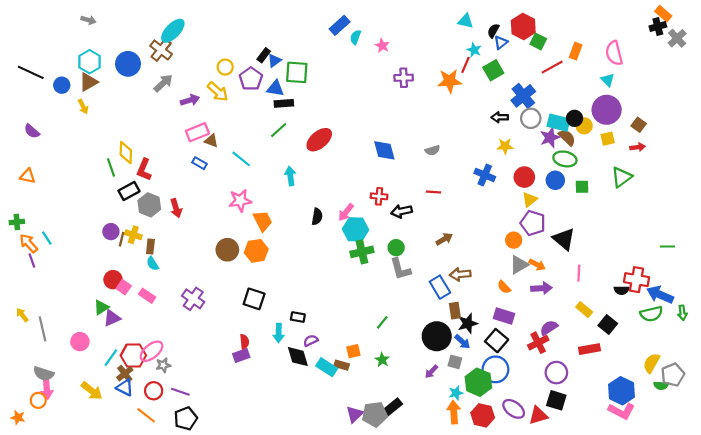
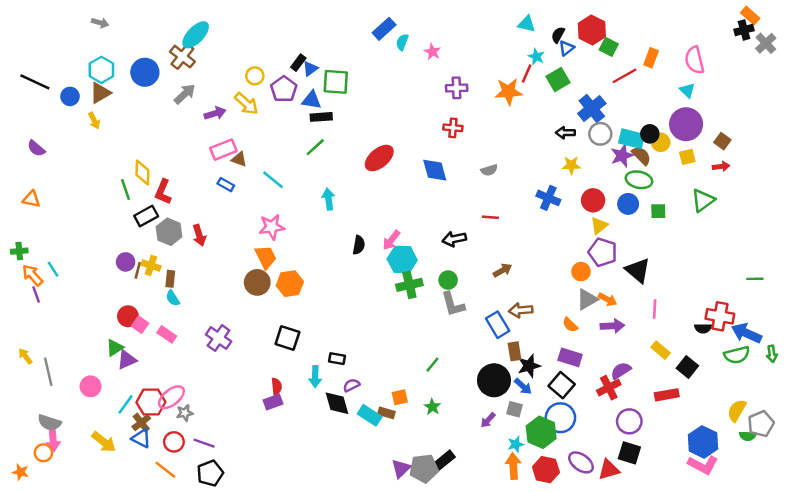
red ellipse: (319, 140) -> (379, 158), moved
red cross: (379, 196) -> (453, 128), moved
orange trapezoid: (263, 221) -> (266, 257), moved

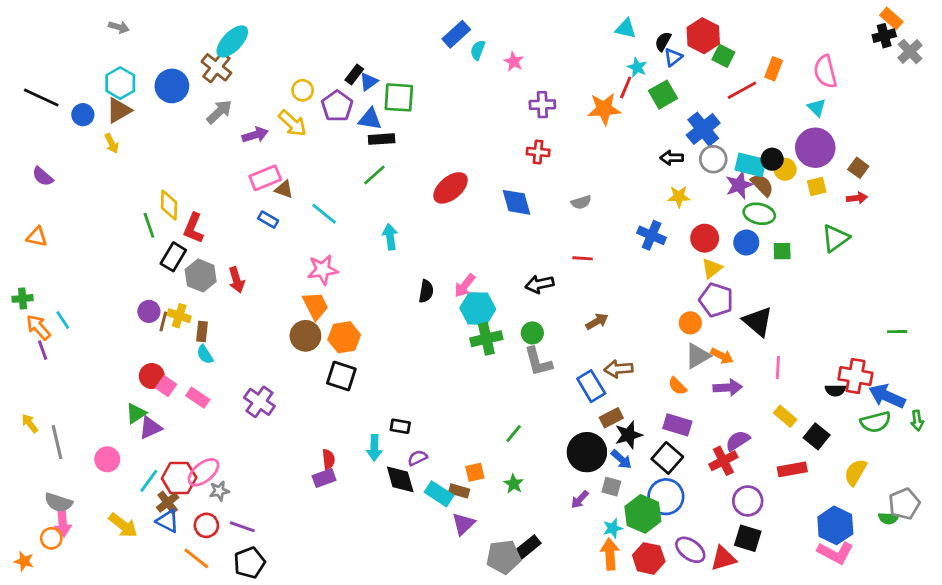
black rectangle: (146, 216) -> (173, 257), turned -30
black square: (287, 338) -> (341, 376), moved
brown rectangle: (515, 351) -> (611, 418), turned 72
yellow semicircle: (737, 410) -> (855, 472), moved
purple triangle: (401, 468) -> (463, 524), moved

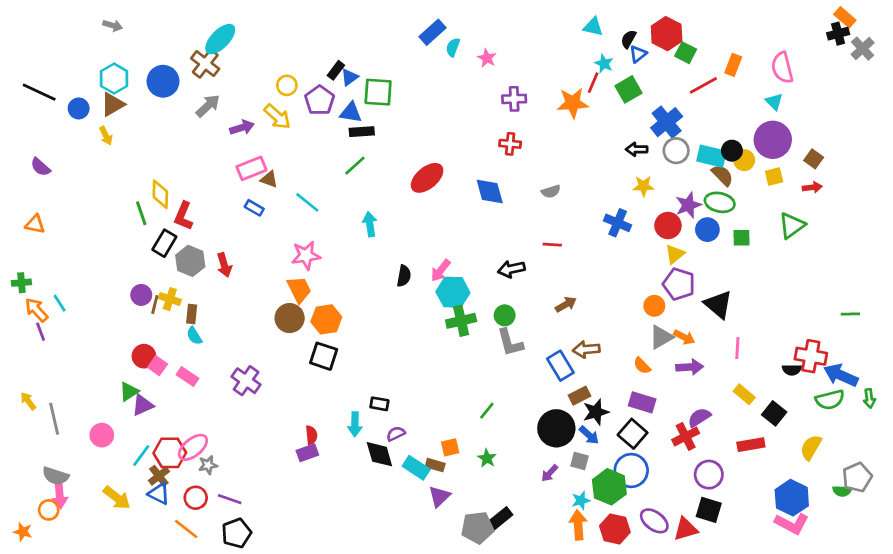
purple star: (739, 185) -> (688, 205), moved

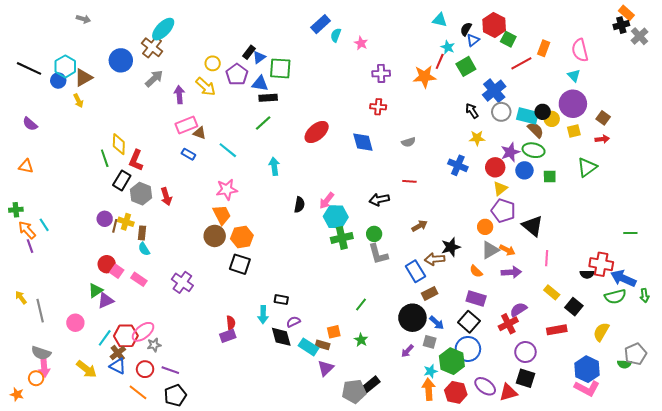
cyan hexagon: (114, 79) -> (65, 66), moved
purple arrow: (242, 128) -> (179, 95), turned -78
black arrow: (637, 149) -> (472, 111), turned 56
black star: (596, 412) -> (451, 247), moved

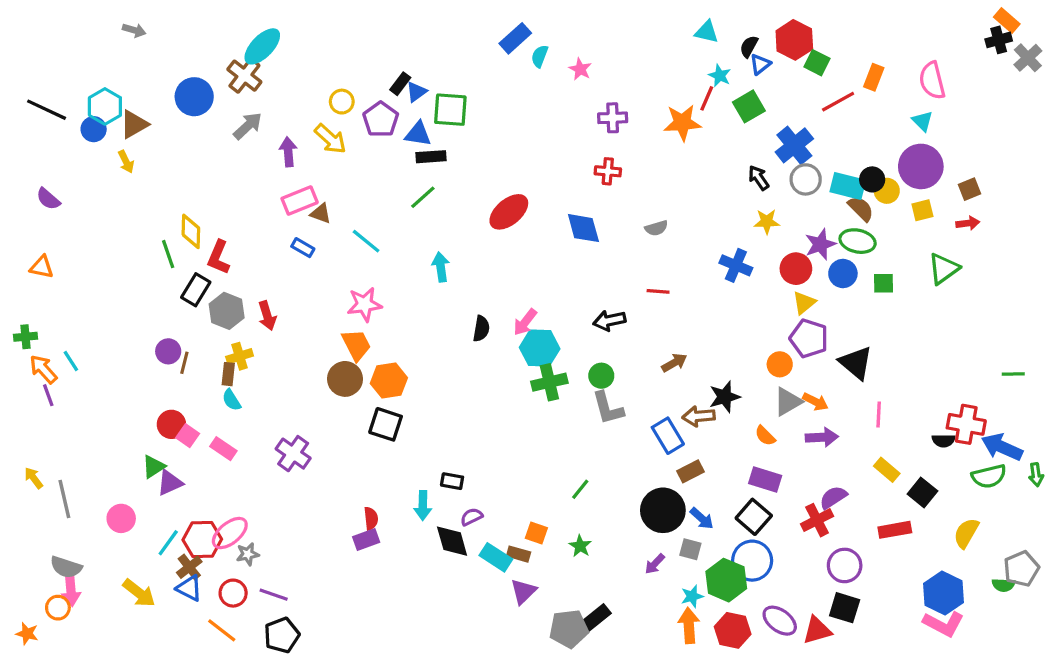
brown square: (603, 118) -> (969, 189), turned 32
yellow cross: (126, 222) -> (240, 356), moved, turned -35
orange square: (334, 332) -> (536, 533), turned 32

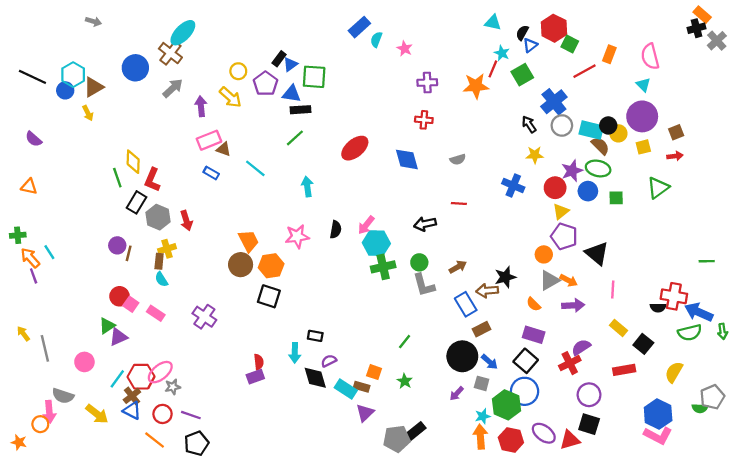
pink star: (364, 304) -> (297, 236), moved
brown arrow: (674, 363) -> (458, 267), moved
gray semicircle: (66, 567) -> (63, 396), moved

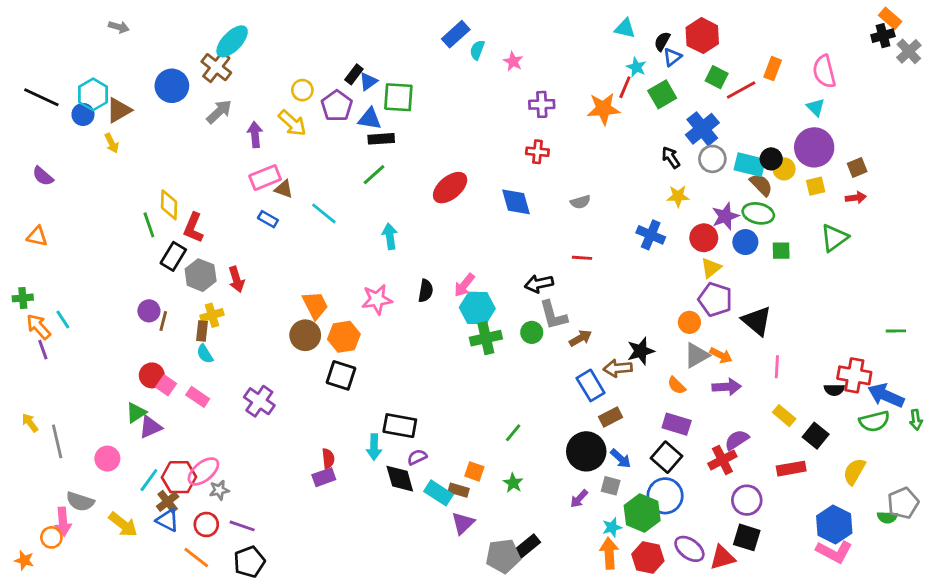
green square: (570, 44) -> (717, 77), moved
gray L-shape: (424, 285) -> (553, 315), moved
black rectangle: (315, 336) -> (400, 426), size x1.6

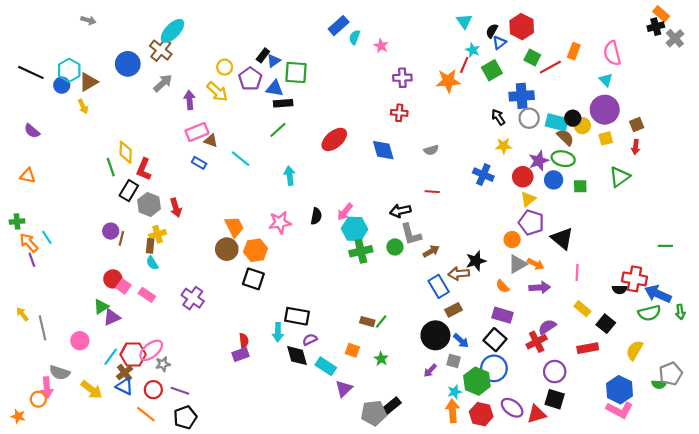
cyan triangle: (625, 28) -> (464, 21), turned 42
blue cross: (702, 129) -> (522, 96), turned 35
red arrow: (856, 198) -> (636, 147), turned 104
brown rectangle: (459, 490) -> (367, 322), moved

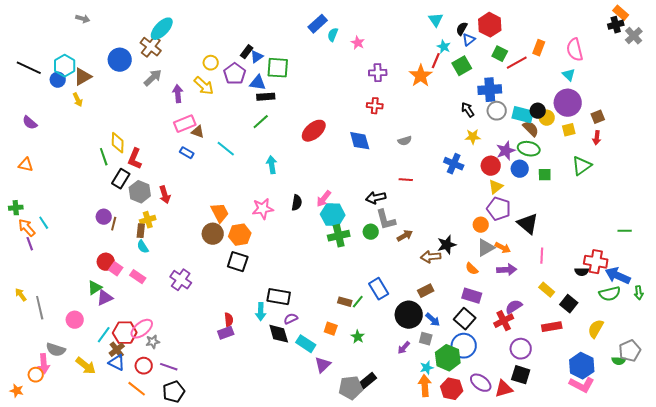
orange star: (448, 81) -> (421, 76), turned -30
blue rectangle: (439, 286) -> (379, 289), moved

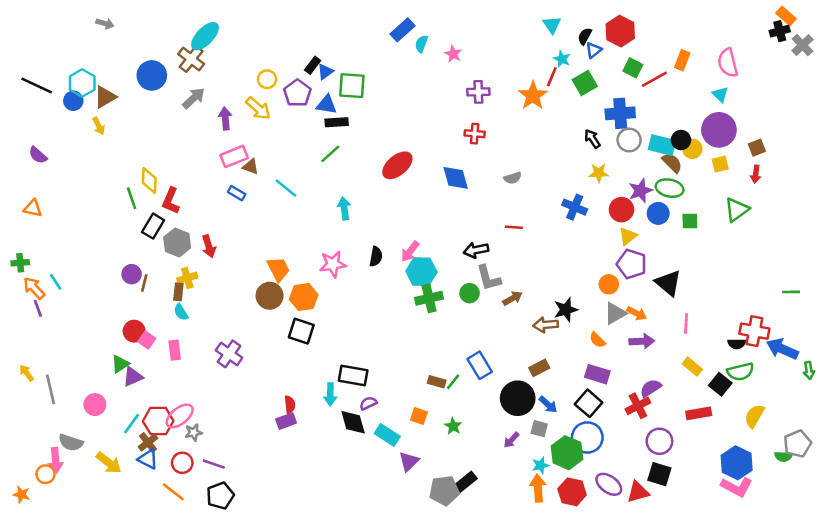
pink rectangle: (138, 277) -> (175, 350), turned 49
green semicircle: (610, 294) -> (740, 372), moved

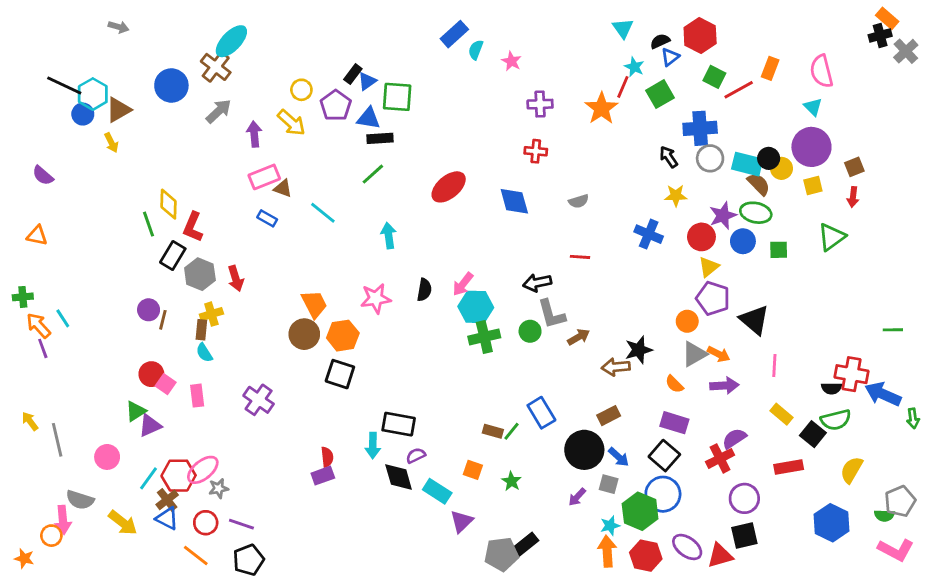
black semicircle: (585, 36) -> (660, 41), turned 36
black line: (37, 86) -> (64, 85), moved
black square: (659, 474) -> (744, 536), turned -30
pink L-shape: (737, 487) -> (896, 550), moved

